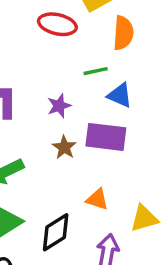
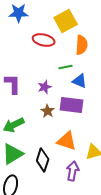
orange triangle: (97, 199) -> (67, 141), size x1.5
black diamond: (56, 232) -> (43, 160), turned -40

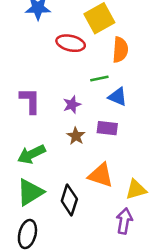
purple rectangle: (72, 105) -> (107, 128), size x0.7
purple arrow: (73, 171) -> (124, 221), moved

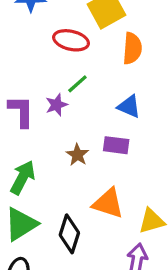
green line: (99, 78) -> (77, 84), moved, turned -30
purple star: (72, 105) -> (56, 105), moved
green arrow: (31, 154) -> (23, 177), turned 144

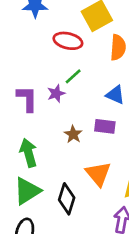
green arrow: (23, 177) -> (28, 153), turned -44
orange triangle: (108, 203) -> (98, 174), turned 32

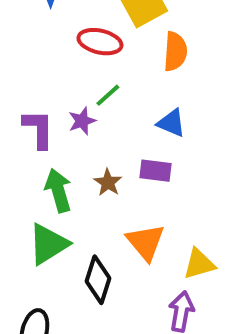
green arrow: (28, 153) -> (58, 190), moved
green triangle: (27, 191) -> (48, 244), moved

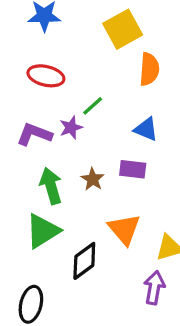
red ellipse: (100, 42) -> (46, 76), moved
purple L-shape: (38, 129) -> (34, 134), turned -69
black diamond: (98, 280) -> (84, 261), turned 36

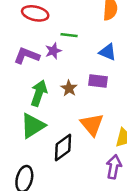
green line: (93, 106) -> (69, 35), turned 49
green arrow: (51, 186) -> (39, 93), turned 35

